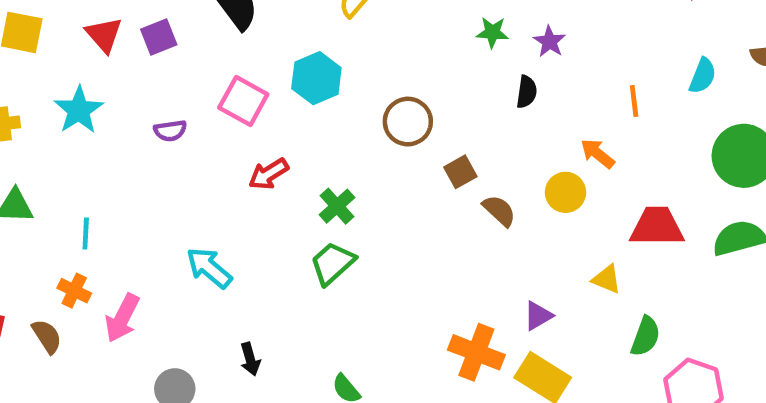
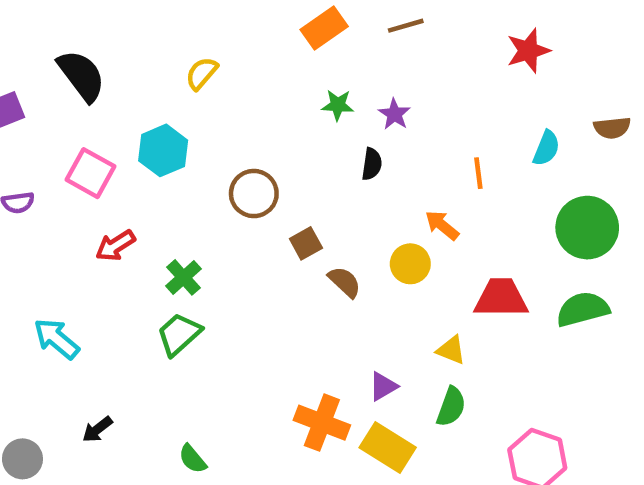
green semicircle: (645, 336) -> (451, 407), moved
black arrow: (250, 359) -> (97, 429), turned 68

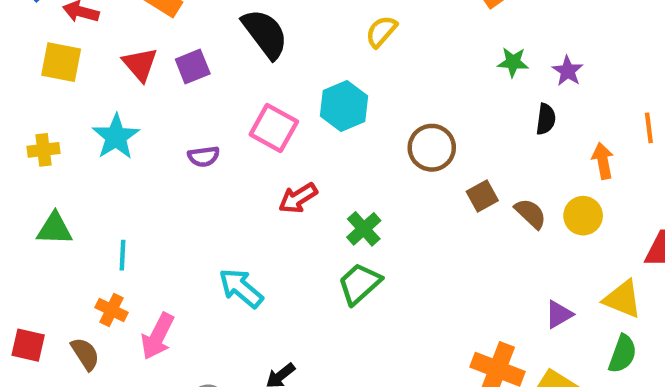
orange arrow: (442, 225) -> (603, 161), moved, turned 40
brown semicircle: (345, 282) -> (530, 213), moved
yellow triangle: (451, 350) -> (623, 299), size x1.4
purple triangle: (383, 386) -> (559, 314), moved

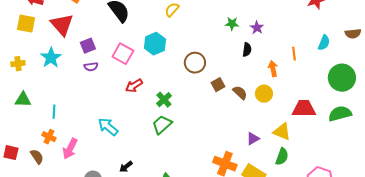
red triangle: (140, 64) -> (62, 25), size x1.4
purple square: (193, 67) -> (88, 46), moved

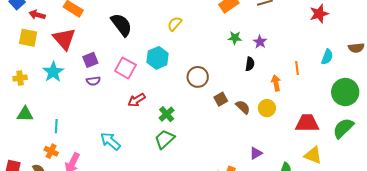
green semicircle: (340, 114) -> (343, 128), turned -30
yellow triangle: (282, 132) -> (313, 155), moved

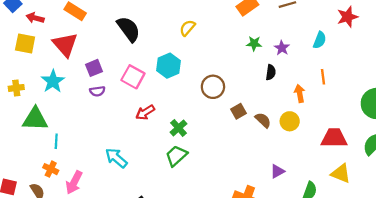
cyan semicircle: (327, 57) -> (320, 40), moved
green triangle: (25, 114) -> (35, 119), moved, size x1.4

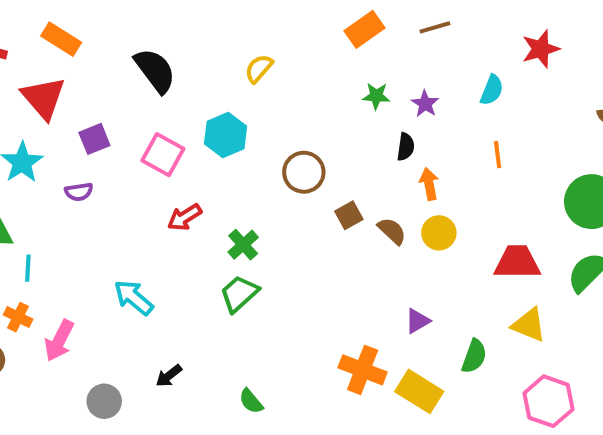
purple semicircle: (97, 91) -> (79, 192), moved
orange arrow: (300, 93) -> (429, 184), moved

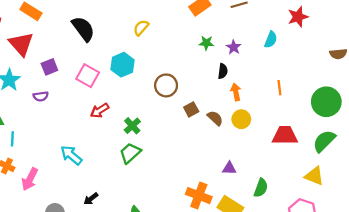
orange line: (498, 155) -> (279, 88), moved
purple triangle: (417, 321) -> (229, 168), turned 32
yellow triangle: (529, 325) -> (314, 176), moved

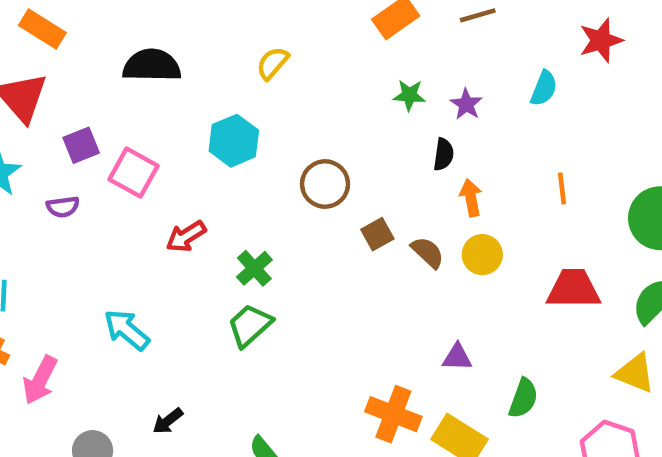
black semicircle: (83, 29) -> (152, 65), turned -52
pink square: (88, 76) -> (134, 173), moved

